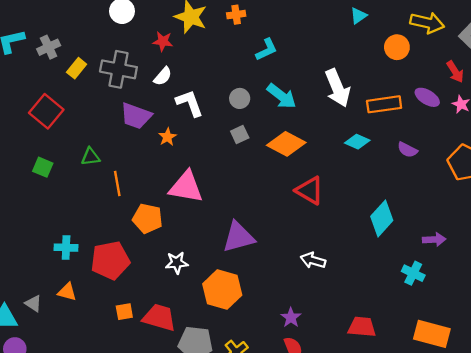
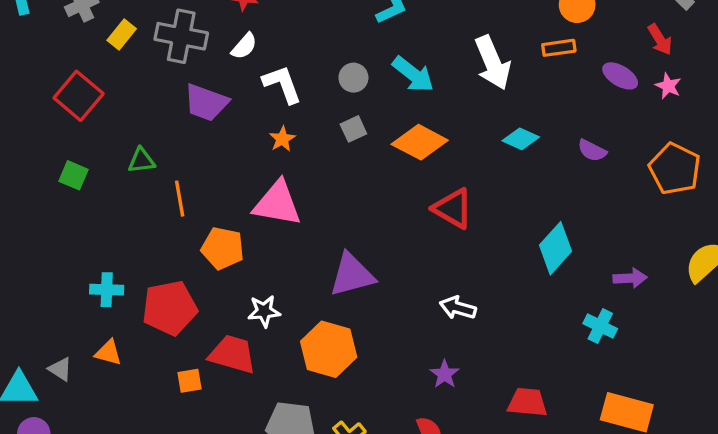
orange rectangle: (384, 104) -> (559, 48), moved, size x0.7
orange star: (167, 137) -> (282, 139), moved
red trapezoid: (159, 317) -> (233, 354), moved
purple star: (291, 317) -> (445, 374), moved

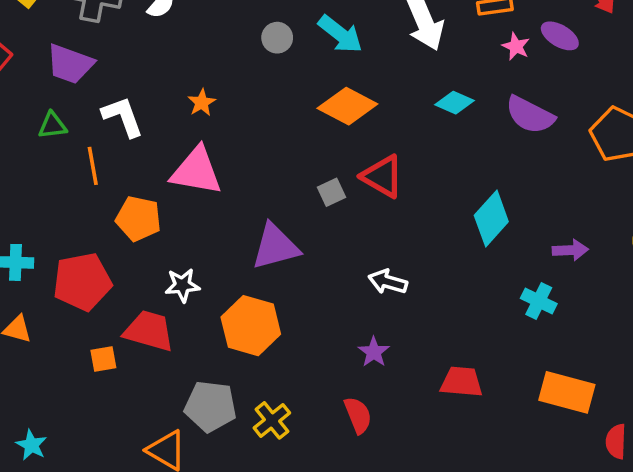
white L-shape: (282, 84) -> (123, 117), moved
pink star: (668, 86) -> (516, 46), moved
purple trapezoid: (206, 102) -> (70, 64), moved
gray square: (353, 129) -> (332, 192), moved
purple semicircle: (592, 150) -> (530, 115), size x1.6

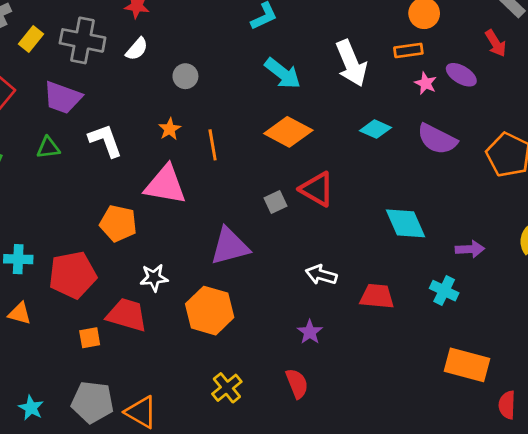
gray circle: (277, 38) -> (185, 76), moved
orange line: (93, 166) -> (213, 145), moved
cyan diamond: (491, 218) -> (406, 223), turned -66
red trapezoid: (462, 382) -> (377, 296), moved
gray pentagon: (210, 406) -> (93, 402), moved

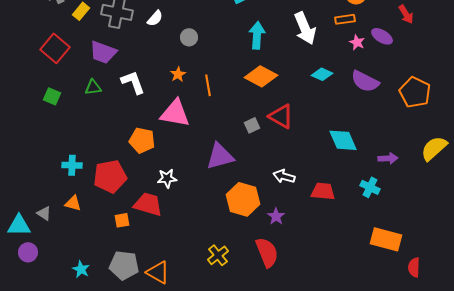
cyan arrow: (283, 73) -> (257, 35), turned -124
orange hexagon: (210, 311) -> (243, 199), moved
red semicircle: (297, 383) -> (267, 252), size x1.4

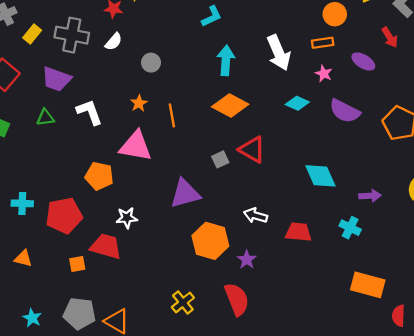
pink star: (357, 42) -> (324, 74), moved
orange triangle: (73, 203) -> (23, 258), moved

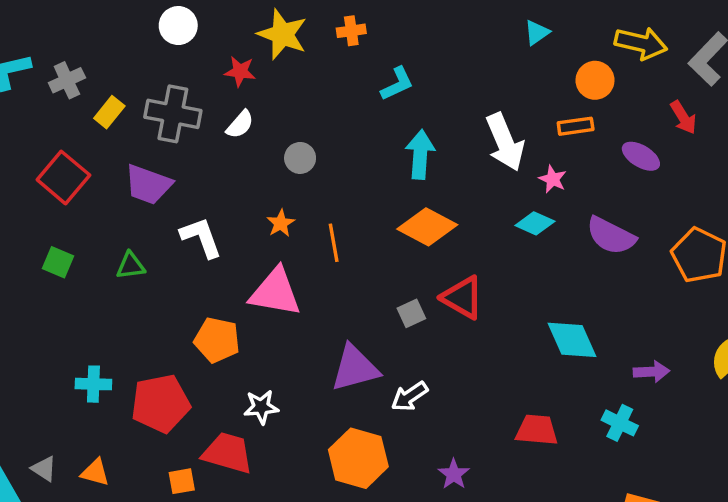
pink star: (324, 74) -> (553, 179), moved
green triangle: (45, 118) -> (131, 266), moved
white arrow: (256, 216) -> (410, 396), moved, turned -50
orange hexagon: (210, 241) -> (358, 458), moved

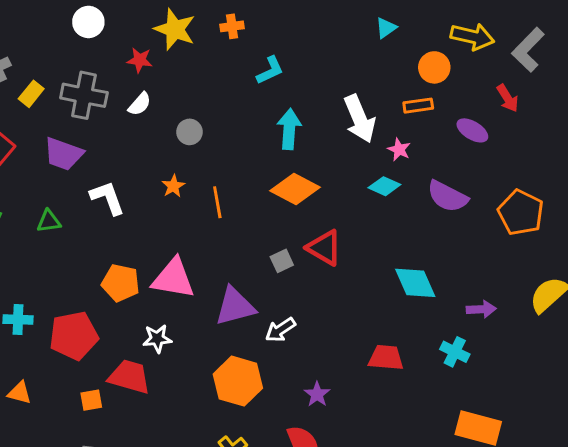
pink triangle: (275, 292) -> (173, 278), moved

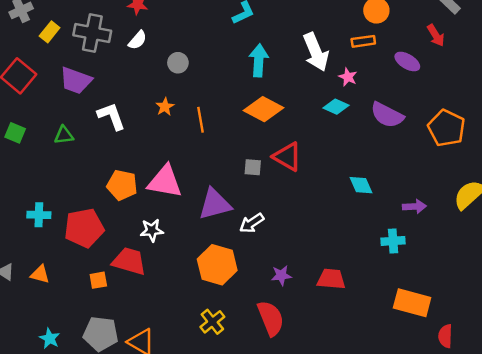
gray square: (282, 261) -> (253, 167), turned 30
cyan diamond: (415, 283) -> (361, 185), size x0.7
cyan cross: (455, 352) -> (393, 241), turned -30
red trapezoid: (386, 358) -> (331, 279), moved
purple star: (317, 394) -> (281, 275), turned 30

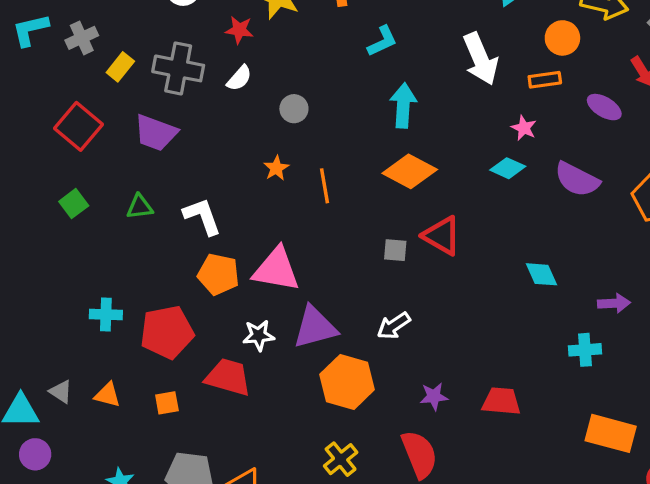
white arrow: (316, 52) -> (480, 59), moved
white L-shape: (111, 116) -> (202, 216), moved
green square: (15, 133) -> (74, 204), turned 30
purple triangle: (215, 204) -> (315, 327), moved
orange square: (98, 280) -> (167, 403), moved

